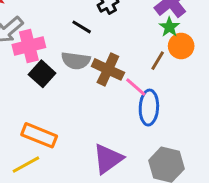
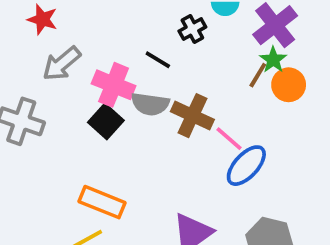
pink cross: (29, 46) -> (114, 85), moved, turned 36
brown line: (158, 61) -> (258, 75), moved
blue ellipse: (149, 108) -> (246, 166), turned 40

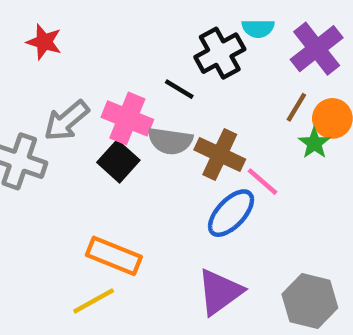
black cross: (192, 29) -> (220, 53), size x1.5
green star: (273, 60) -> (314, 143), moved
gray arrow: (62, 64) -> (67, 121), moved
blue ellipse: (246, 166) -> (231, 213), moved

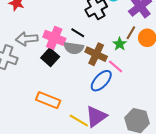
black line: (179, 89) -> (78, 33), moved
gray arrow: (67, 121) -> (27, 39), turned 35
green star: (314, 143) -> (120, 44), moved
yellow line: (94, 301) -> (79, 121), moved, turned 60

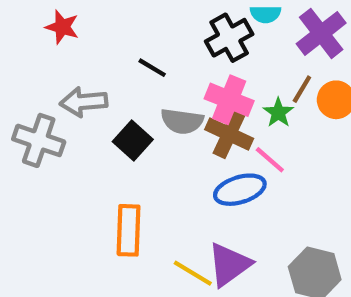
black line: (78, 33) -> (152, 68), moved
pink cross: (54, 38) -> (229, 100), moved
blue ellipse: (101, 81) -> (240, 190), turned 30
orange rectangle: (48, 100) -> (129, 230), turned 70

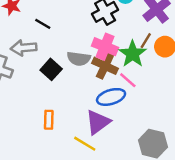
black line: (152, 68) -> (43, 24), moved
green star: (278, 113) -> (133, 54), size x1.6
orange rectangle: (129, 230) -> (49, 120), size x0.7
purple triangle: (229, 265) -> (98, 122), moved

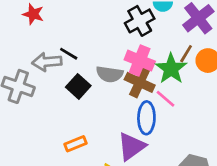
black line: (43, 24) -> (69, 54), moved
blue ellipse: (111, 97) -> (146, 118), turned -72
orange rectangle: (49, 120) -> (76, 144), turned 66

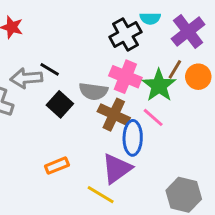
brown cross: (140, 82) -> (114, 115), moved

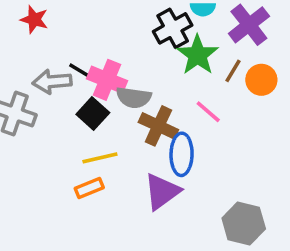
pink cross: (125, 77) -> (107, 80), moved
green star: (159, 85) -> (198, 55), moved
pink line: (153, 117) -> (208, 112), moved
yellow line: (101, 195) -> (100, 158), moved, turned -44

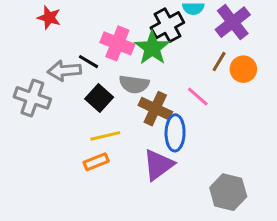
green star: (198, 55) -> (152, 48), moved
pink cross: (107, 80) -> (117, 43), moved

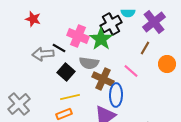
orange circle: (243, 69) -> (167, 64), moved
gray cross: (32, 98) -> (19, 104), moved, turned 30

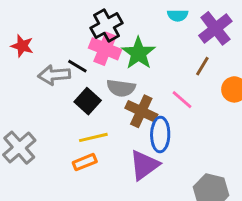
red star: (33, 19) -> (22, 46), moved
black cross: (111, 24) -> (106, 26), moved

